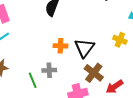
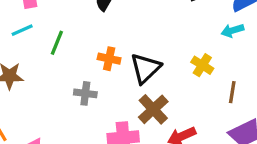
green line: (33, 80) -> (57, 43), moved, turned 35

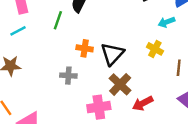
cyan arrow: (232, 30) -> (166, 22), moved
green line: (57, 43) -> (58, 20), moved

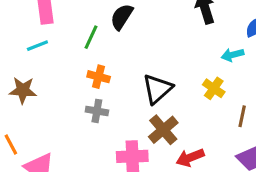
orange cross: (85, 48) -> (99, 77), moved

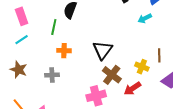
yellow cross: (214, 88) -> (142, 67), moved
brown star: (23, 90) -> (19, 70), turned 30
gray cross: (97, 111) -> (52, 75), moved

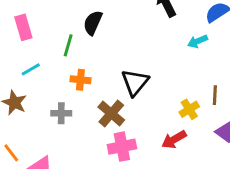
cyan line: (22, 40) -> (31, 69), moved
yellow cross: (142, 67) -> (189, 109), turned 32
brown cross: (112, 75) -> (111, 114), moved

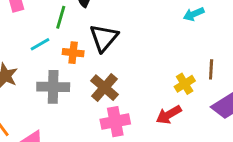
cyan line: (31, 69) -> (40, 44), moved
black triangle: (135, 82) -> (104, 38), moved
gray cross: (61, 113) -> (53, 87), size x1.5

